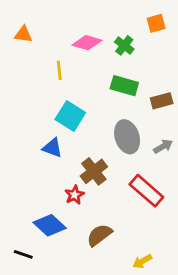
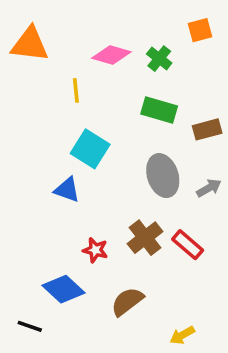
orange triangle: (23, 34) -> (30, 44), size x1.6
brown cross: (94, 171) -> (145, 238), moved
red rectangle: (146, 191) -> (188, 245), size x0.7
red star: (74, 195) -> (95, 250), turned -30

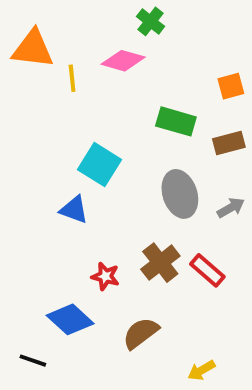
orange square: (200, 30) -> (231, 86), moved
green cross: (159, 59) -> (151, 21), moved
yellow line: (76, 90) -> (72, 78), moved

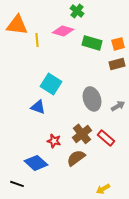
green rectangle: (176, 121) -> (92, 43), moved
brown rectangle: (229, 143) -> (117, 64), moved
brown semicircle: (141, 333) -> (76, 158), moved

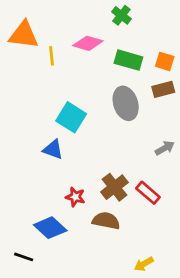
green cross: (77, 11) -> (121, 15), moved
orange square: (118, 44) -> (165, 61), turned 32
gray ellipse: (92, 99) -> (126, 103), moved
brown semicircle: (76, 158) -> (106, 221), turned 48

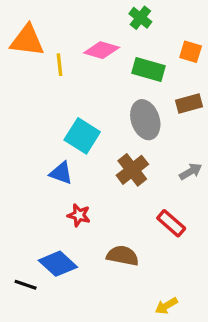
orange square: (165, 61) -> (191, 52), moved
brown cross: (114, 187) -> (132, 170), moved
red star: (75, 197) -> (79, 215), moved
black line: (24, 257) -> (26, 285), moved

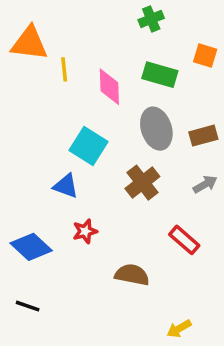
green cross: (140, 18) -> (151, 19), turned 30
pink diamond: (102, 50) -> (109, 87), moved, turned 72
brown rectangle: (189, 104) -> (203, 136), moved
red star: (79, 215) -> (85, 231), turned -30
blue diamond: (58, 264) -> (31, 247), moved

